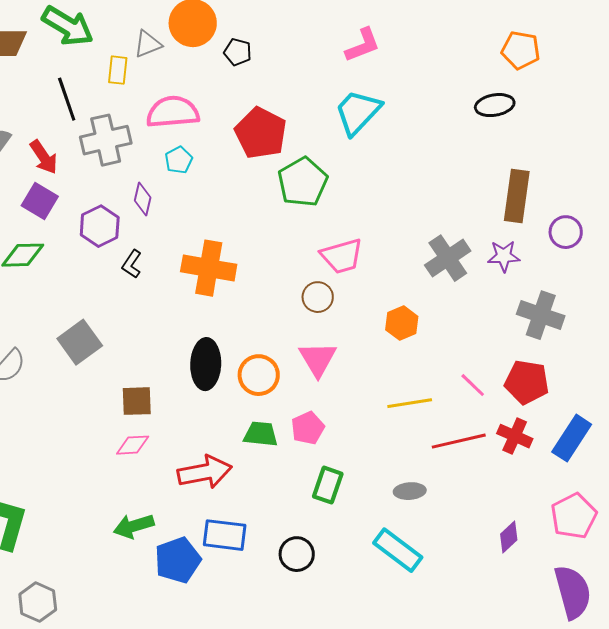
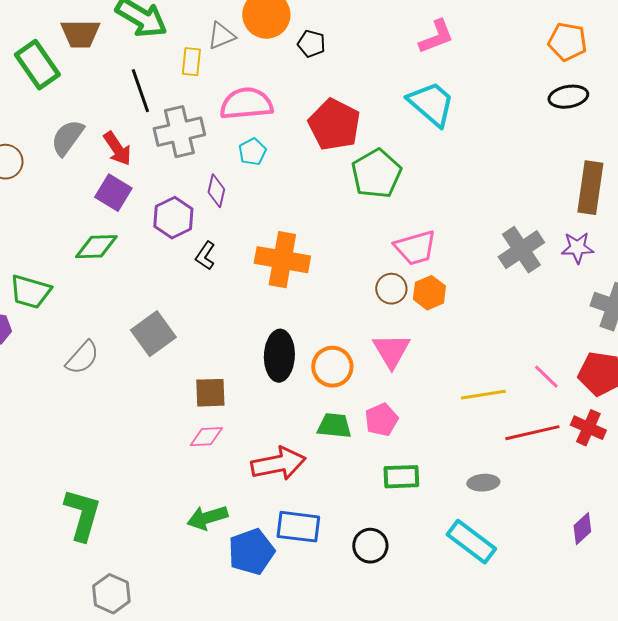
orange pentagon: (521, 50) -> (567, 42), moved
cyan trapezoid: (358, 112) -> (431, 104), turned 88
orange hexagon: (402, 323) -> (429, 293), moved
green rectangle: (328, 485) -> (401, 477), turned 69

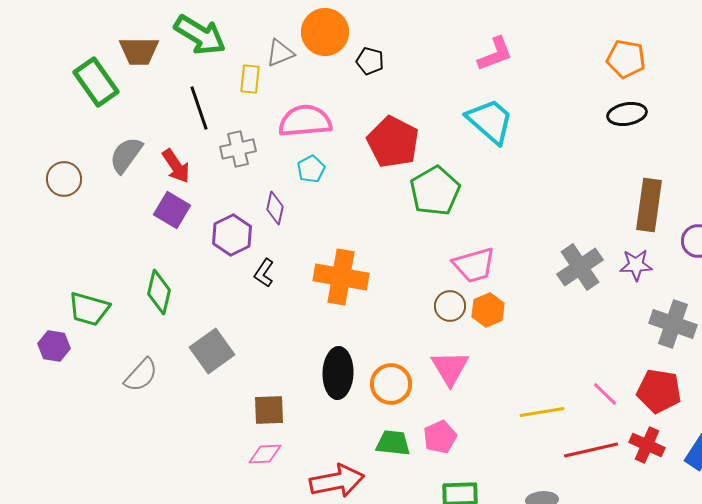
gray cross: (179, 132) -> (238, 149), size x0.7
green diamond: (96, 247) -> (159, 292), moved, turned -75

